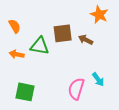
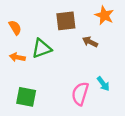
brown square: (63, 33) -> (66, 21), moved
green triangle: (40, 46) -> (42, 48), turned -30

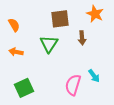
brown arrow: (90, 42) -> (82, 38), turned -120
green triangle: (42, 48) -> (49, 44), moved, turned -36
green square: (26, 97) -> (24, 88), turned -36

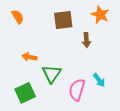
orange semicircle: (14, 25) -> (18, 17), moved
green triangle: (49, 44) -> (52, 74), moved
orange arrow: (16, 52) -> (29, 57), moved

